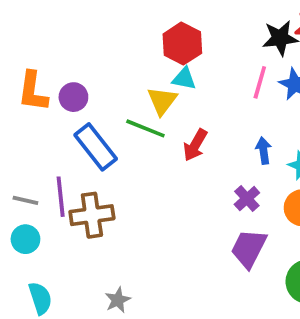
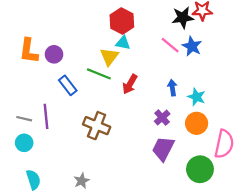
pink line: (260, 82) -> (170, 45), turned -66
blue rectangle: (96, 147) -> (68, 85), size x0.7
brown cross: (92, 215) -> (97, 126), moved, turned 30

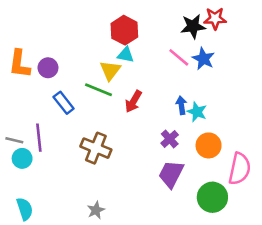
cyan star: (197, 97) -> (197, 112), moved
cyan circle: (24, 143) -> (22, 158), moved
gray star: (82, 181) -> (96, 210), moved

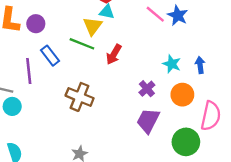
blue arrow: (181, 105) -> (200, 65), moved
purple line: (39, 138) -> (29, 71), moved

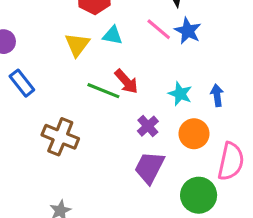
cyan triangle: (107, 12) -> (113, 35), moved
green line: (82, 44) -> (103, 91), moved
red arrow: (114, 54) -> (126, 82), moved, turned -72

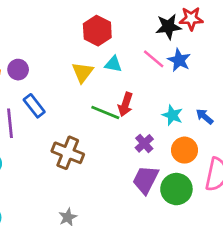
red arrow: (126, 82) -> (125, 104), turned 60
blue arrow: (217, 95) -> (205, 117), turned -42
green circle: (199, 195) -> (176, 189), moved

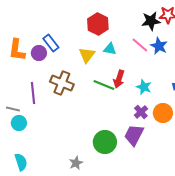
blue rectangle: (34, 106) -> (51, 43), moved
cyan star: (172, 115) -> (144, 87), moved
purple cross: (144, 143) -> (141, 112), moved
brown cross: (68, 153) -> (62, 83), moved
green circle: (176, 189) -> (105, 142), moved

